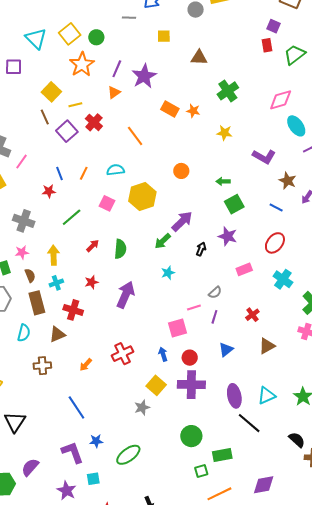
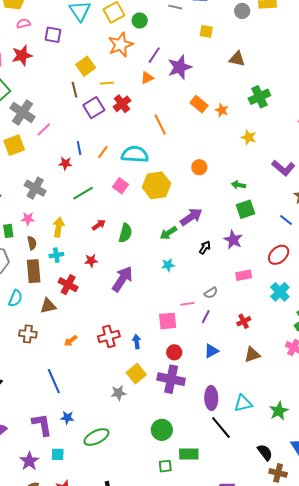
cyan semicircle: (116, 170) -> (135, 154), size x1.5
blue arrow: (163, 354) -> (137, 342), moved

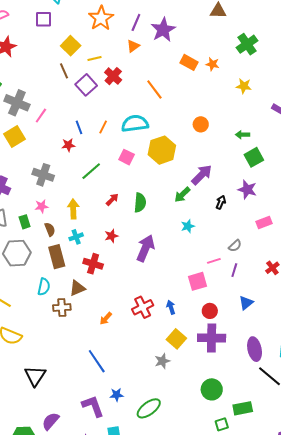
purple square: (53, 35) -> (44, 19), moved
brown cross: (28, 334) -> (62, 307), moved

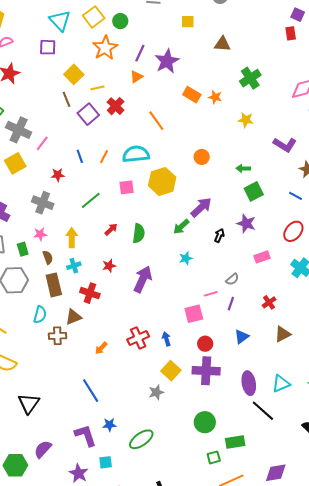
red star: (68, 145) -> (58, 175), moved
pink square: (127, 157) -> (127, 187), turned -35

